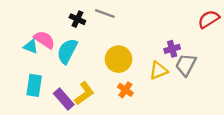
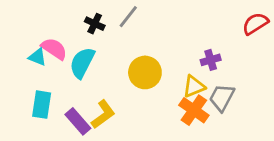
gray line: (105, 13) -> (128, 17), turned -72
gray trapezoid: (186, 65) -> (222, 98), moved
orange cross: (125, 90) -> (194, 110), moved, size x1.5

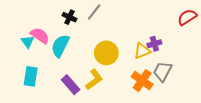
cyan triangle: (37, 57) -> (28, 42), turned 32
yellow triangle: (194, 86) -> (142, 51), moved
yellow L-shape: (103, 114) -> (94, 80), moved
purple rectangle: (78, 121) -> (71, 85), moved

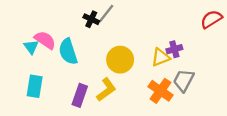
black cross: (70, 17) -> (91, 19), moved
cyan semicircle: (60, 46) -> (68, 52), turned -45
purple rectangle: (71, 85) -> (80, 95), turned 60

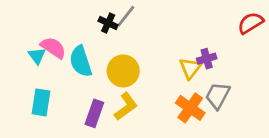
yellow triangle: (161, 57) -> (190, 68), turned -30
yellow circle: (120, 60) -> (123, 71), moved

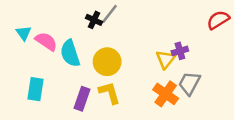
cyan triangle: (37, 56) -> (24, 33), moved
yellow L-shape: (126, 107) -> (109, 93), turned -70

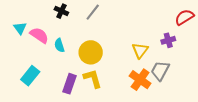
black cross: (94, 20) -> (61, 11), moved
purple cross: (180, 51) -> (168, 40), moved
cyan semicircle: (70, 53) -> (59, 45), size x0.6
cyan rectangle: (35, 89) -> (30, 76), turned 30

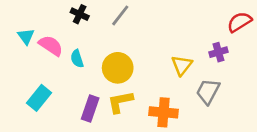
yellow L-shape: (93, 79) -> (120, 102), turned -85
orange cross: (140, 80) -> (163, 112), moved, turned -30

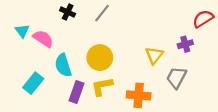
cyan semicircle: (77, 59) -> (63, 65), moved, size x1.5

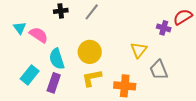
black cross: (68, 12) -> (61, 11), turned -32
purple cross: (185, 44) -> (164, 28), moved, turned 32
gray trapezoid: (176, 78) -> (159, 70), turned -50
purple rectangle: (76, 92) -> (54, 83), moved

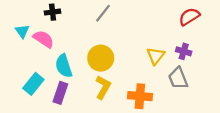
black cross: (61, 11) -> (53, 12), moved
red semicircle: (183, 17) -> (189, 17), moved
purple cross: (164, 28) -> (184, 51), moved
yellow L-shape: (92, 78) -> (103, 87), turned 130

